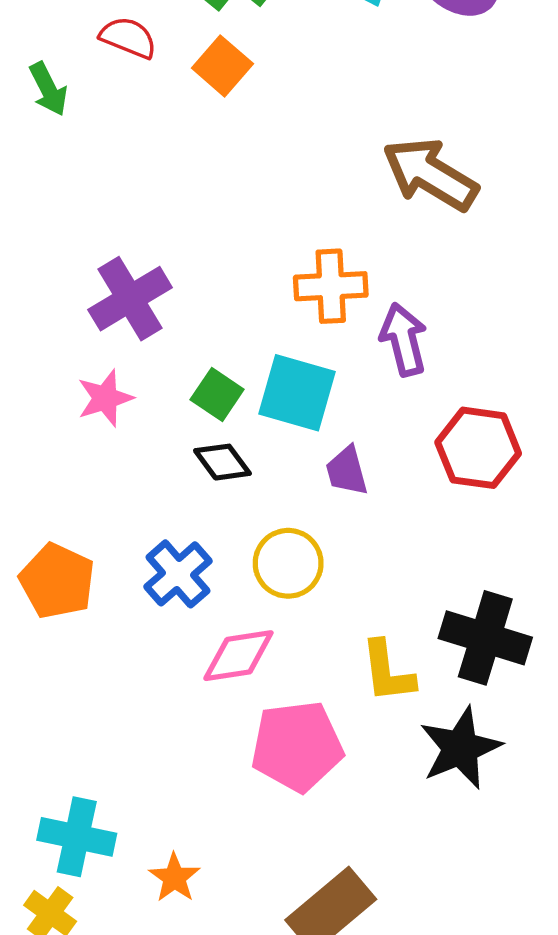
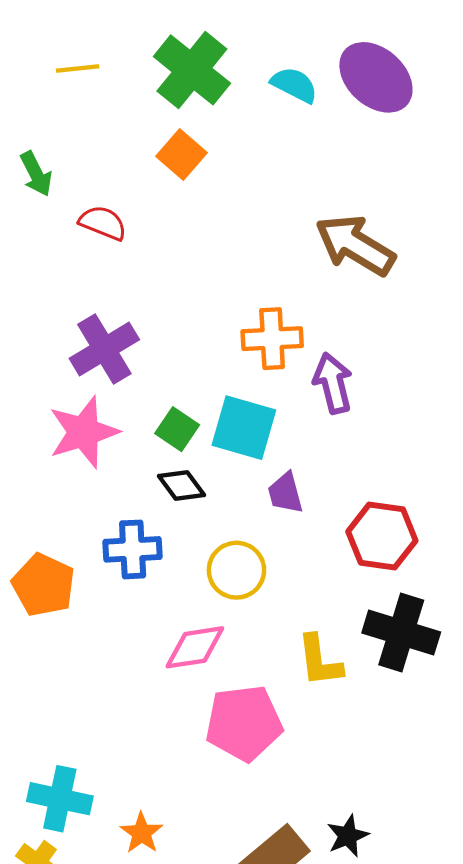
red semicircle: (128, 38) -> (103, 223), moved
pink star: (105, 398) -> (84, 432), size x1.5
red hexagon: (478, 448) -> (382, 536), moved
blue cross: (178, 574) -> (133, 549), moved, turned 38
black star: (460, 748) -> (348, 836), moved, size x0.6

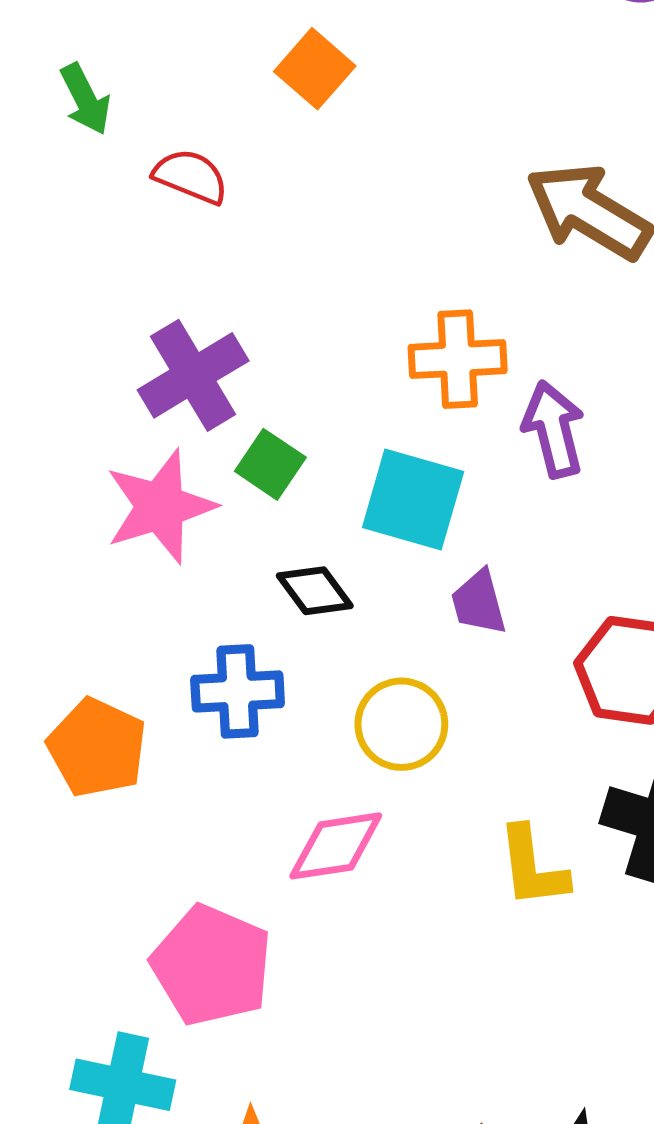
green square: (177, 429) -> (270, 464), moved
pink pentagon: (244, 723) -> (212, 965), moved, turned 30

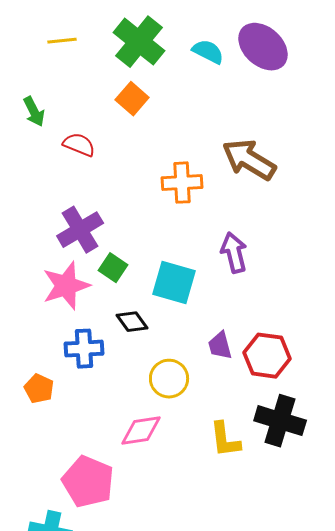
orange cross: (458, 359) -> (182, 183), moved
purple trapezoid: (479, 602) -> (220, 346), moved
blue cross: (238, 691) -> (84, 349), moved
orange pentagon: (97, 748) -> (39, 389), size x0.7

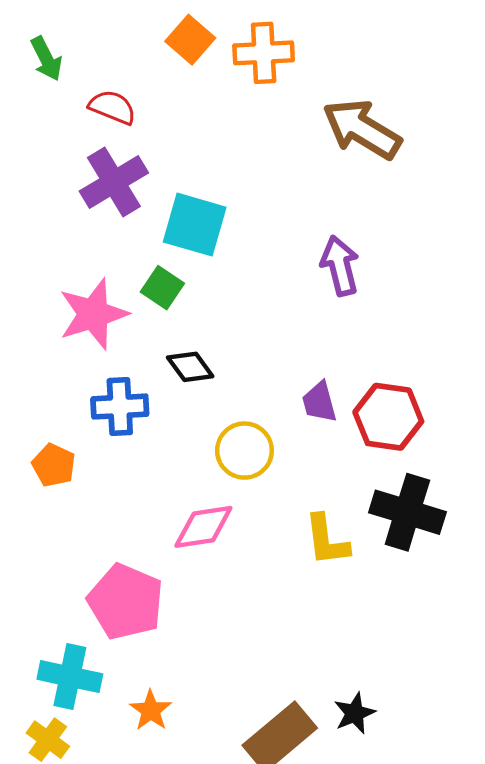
orange cross: (182, 183) -> (264, 53), moved
purple cross: (80, 230) -> (114, 182), moved
cyan square: (174, 283) -> (195, 225), moved

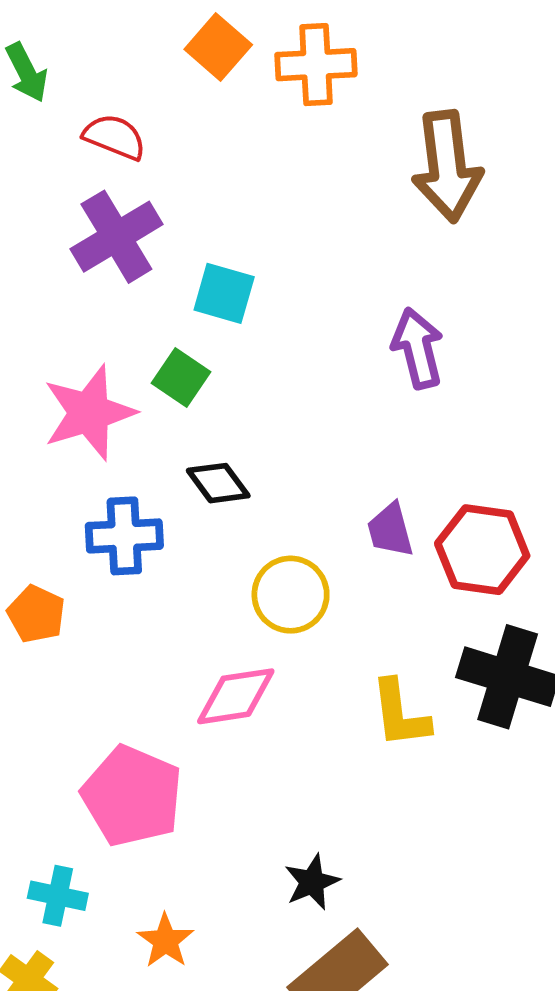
brown arrow: (362, 129) -> (447, 166), turned -128
cyan square: (195, 225) -> (224, 293), size x0.7
cyan cross: (70, 677) -> (58, 896), size x0.7
black star: (355, 713) -> (312, 882), moved

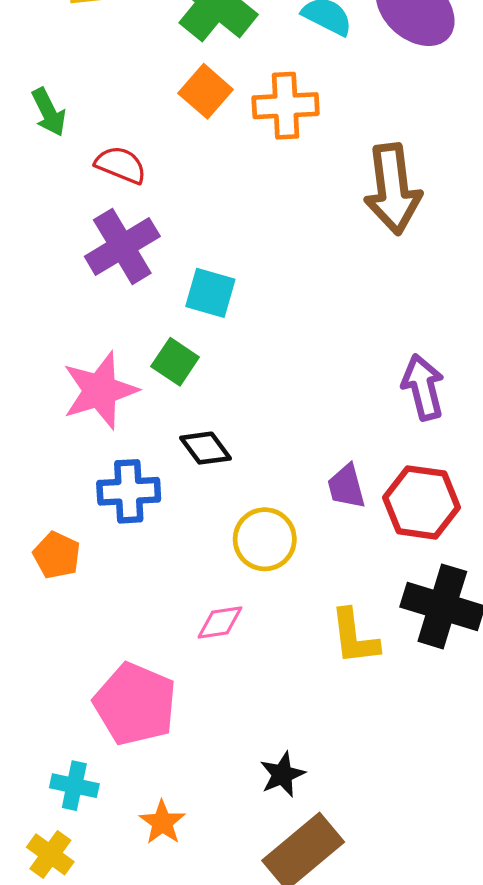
purple arrow: (418, 348) -> (423, 387), moved
pink diamond: (236, 696) -> (220, 622), size x0.7

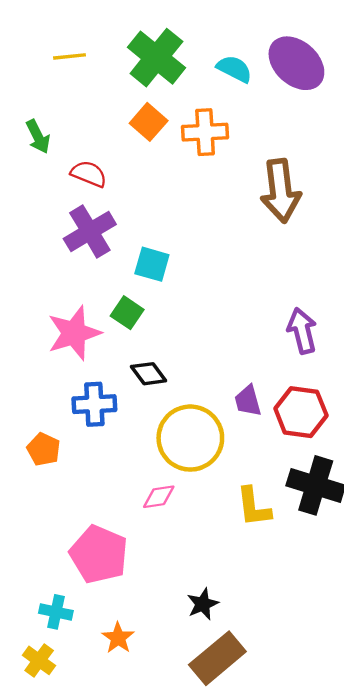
yellow circle: (265, 539) -> (190, 438), size x1.5

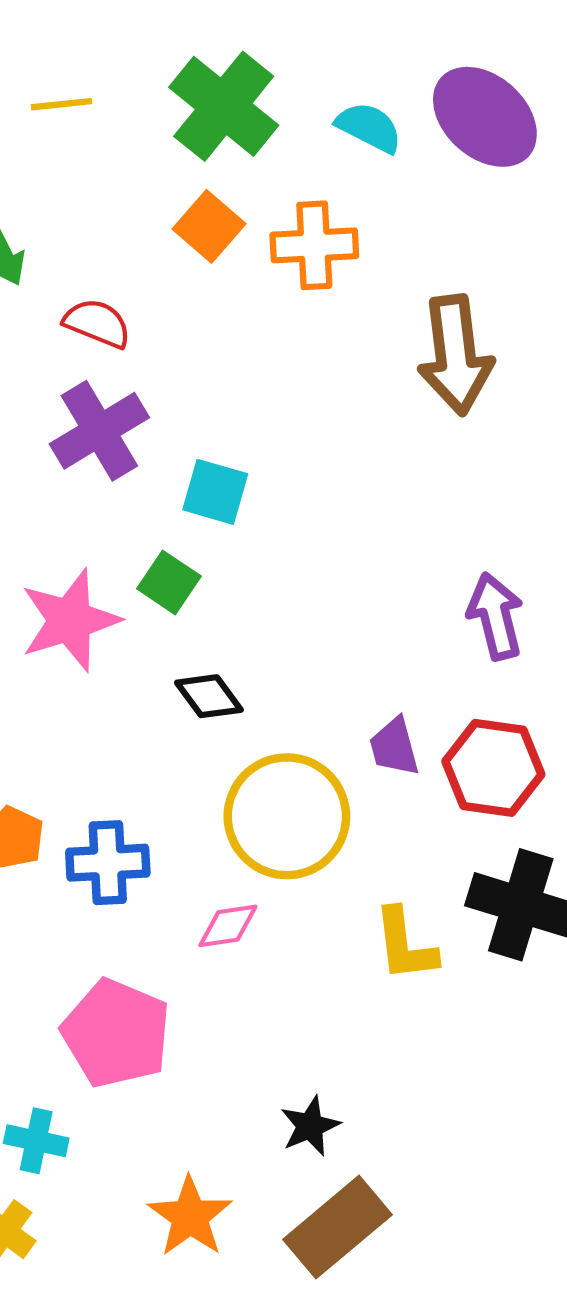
blue cross: (94, 404) -> (108, 863), moved
orange star: (118, 638) -> (190, 1217), moved, size x1.4

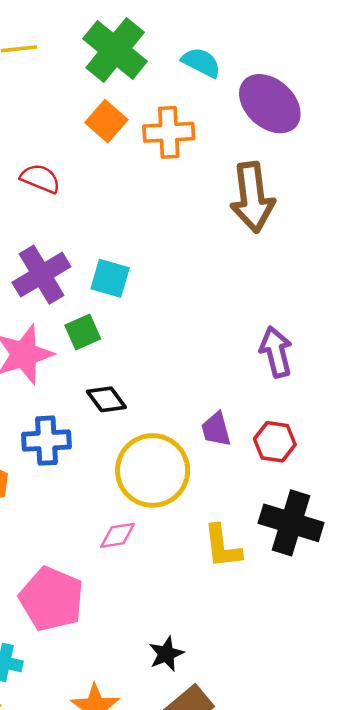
purple ellipse: (485, 117) -> (270, 104), moved
purple cross: (99, 431) -> (41, 275), moved
green square: (169, 582) -> (83, 332), turned 32
red hexagon: (493, 768) -> (275, 442), size x0.7
blue cross: (108, 863) -> (46, 441), moved

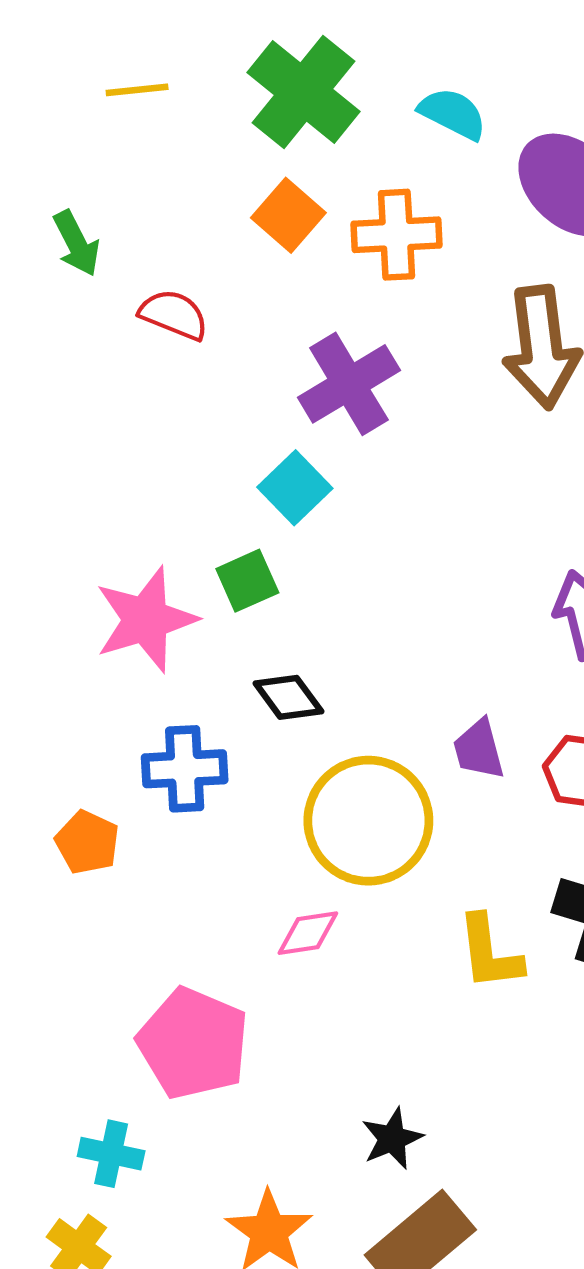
purple cross: (41, 275) -> (349, 384), moved
cyan square: (110, 278) -> (295, 488), turned 30

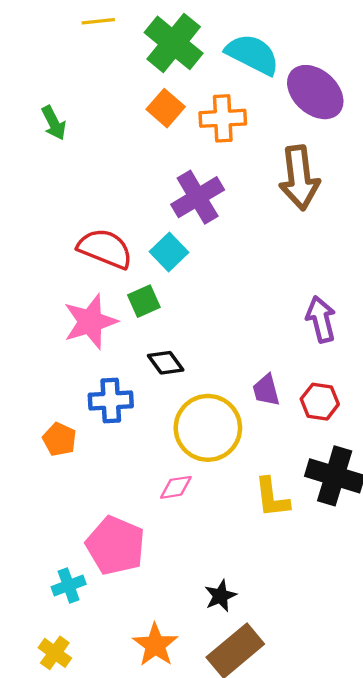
yellow line: (137, 90) -> (98, 21), moved
cyan semicircle: (453, 114) -> (252, 54), size x1.5
red semicircle: (174, 315) -> (105, 249), moved, size x1.5
cyan cross: (111, 1154) -> (69, 585), moved, turned -32

